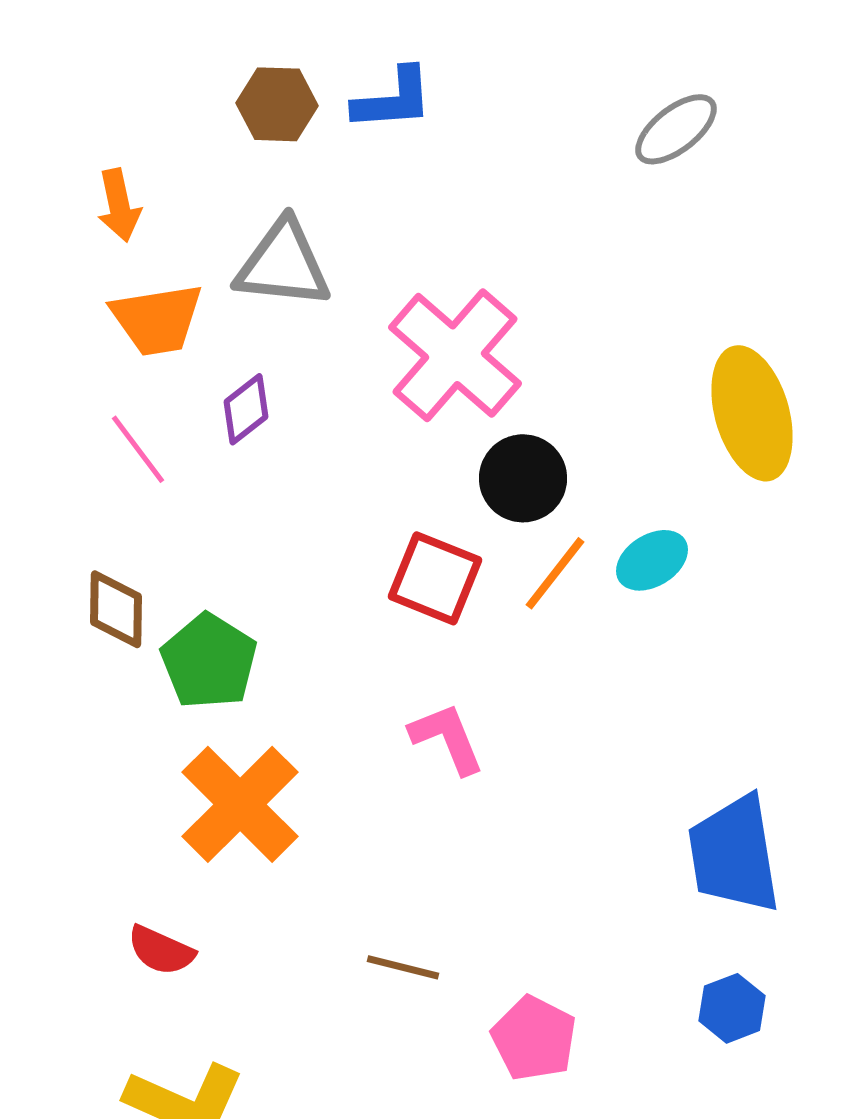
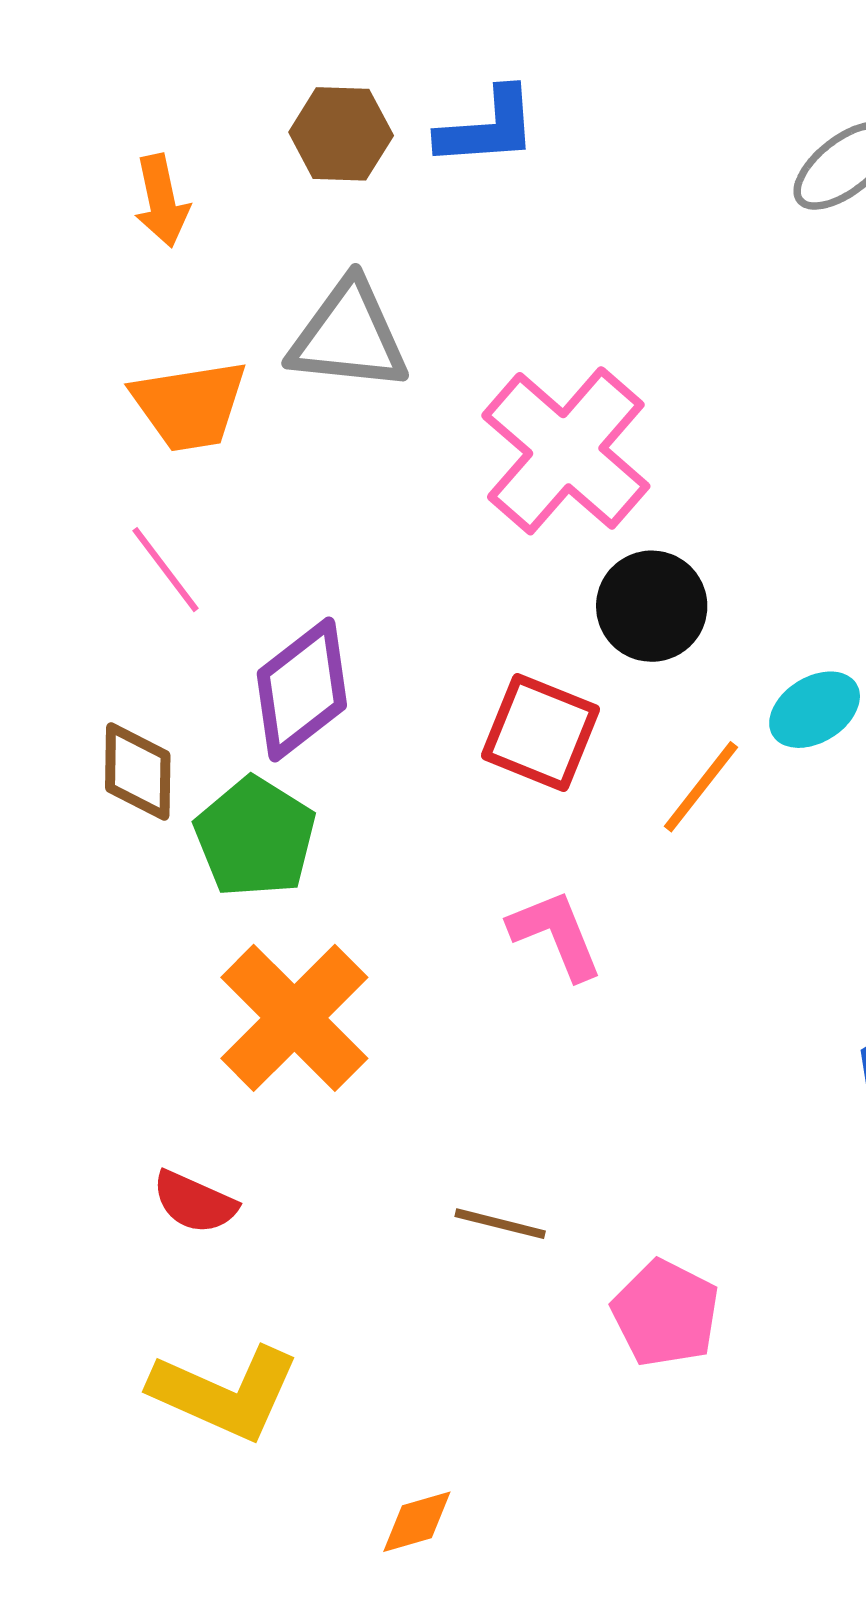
orange arrow: (119, 205) -> (162, 201), moved
purple diamond: (246, 409) -> (302, 689), moved, size x1.6
orange line: (555, 573) -> (701, 787), moved

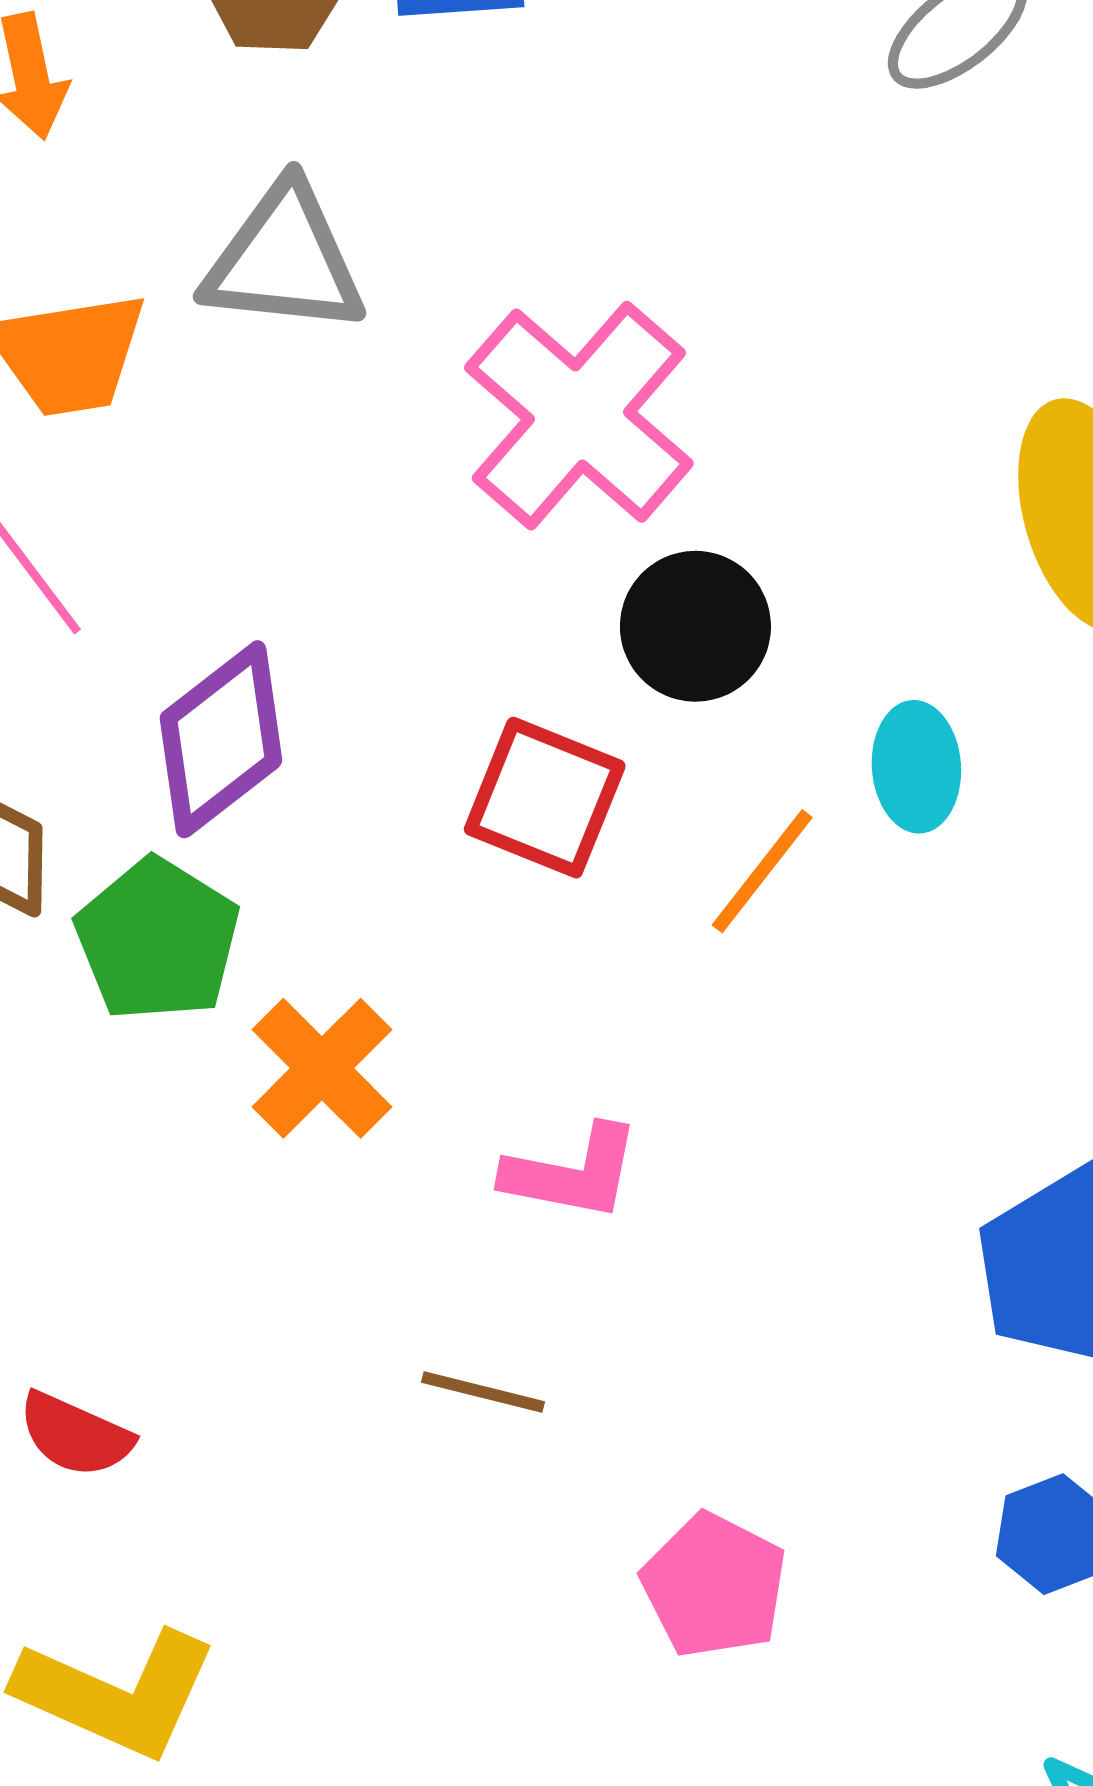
cyan ellipse: (815, 710) -> (916, 767), turned -62
pink L-shape: (556, 934) -> (572, 1173), moved, turned 123
orange cross: (294, 1018) -> (322, 1068), moved, size x0.7
brown line: (500, 1224) -> (483, 1392), moved

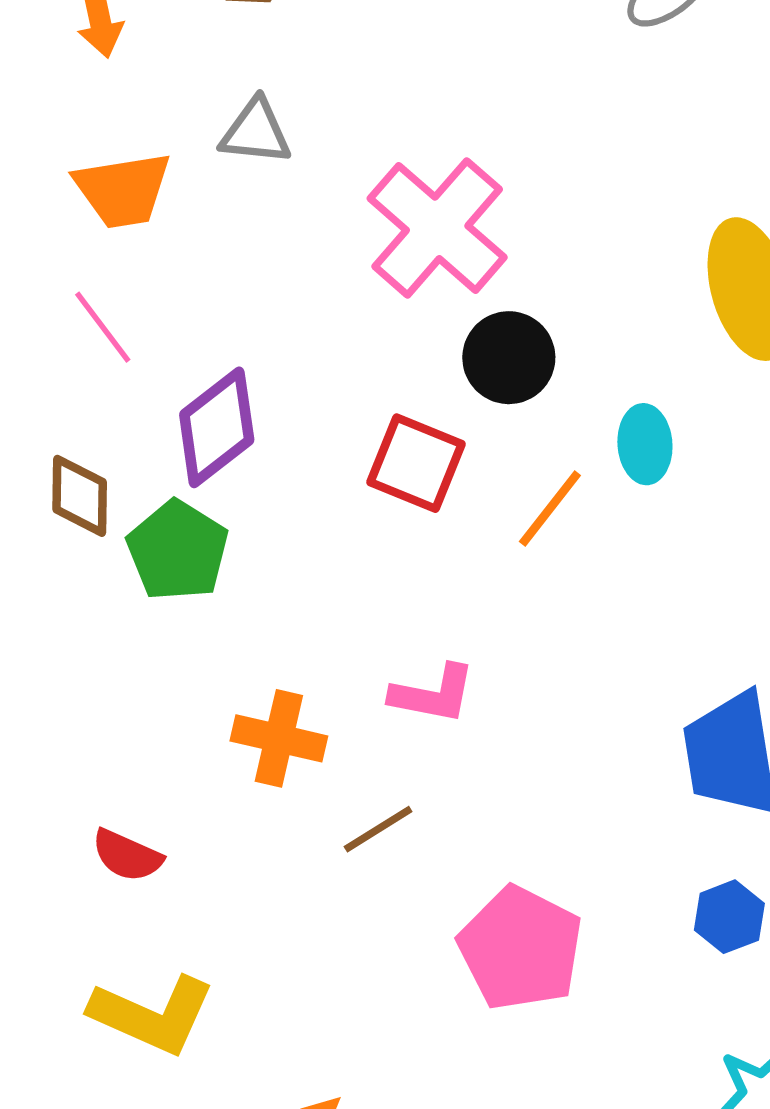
gray triangle: (284, 260) -> (256, 132), size x0.7
orange cross: (322, 1068) -> (279, 738), moved, turned -32
brown line: (483, 1392) -> (378, 829), turned -46
pink pentagon: (714, 1586) -> (520, 948), size x1.4

